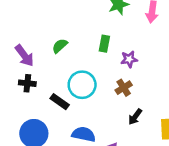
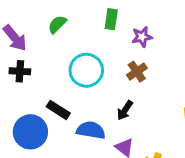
black rectangle: (60, 102) -> (58, 110), moved
black arrow: (135, 117) -> (125, 110), moved

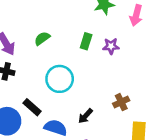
purple star: (142, 37) -> (111, 46), moved
brown cross: (137, 72) -> (121, 102), moved

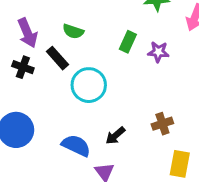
green semicircle: (42, 38) -> (73, 31), turned -133
black rectangle: (32, 107) -> (57, 58), moved

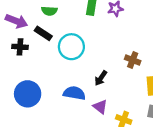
purple arrow: (27, 33) -> (16, 21), turned -30
brown cross: (162, 124) -> (133, 60), turned -35

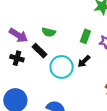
black arrow: (101, 78) -> (84, 61), moved

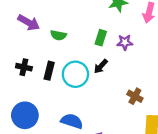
purple arrow: (18, 35) -> (29, 23), moved
black rectangle: (39, 51) -> (49, 71), moved, turned 63

